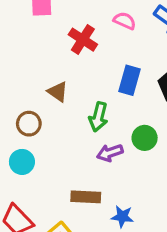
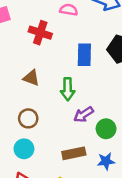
brown circle: (29, 124) -> (28, 118), moved
green circle: (145, 138) -> (106, 129), moved
cyan circle: (22, 162) -> (24, 149), moved

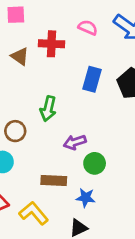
red cross: (40, 33) -> (52, 44), turned -30
brown triangle: (31, 78) -> (20, 56), moved
green arrow: (68, 89) -> (48, 109), moved

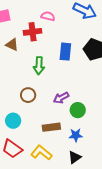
pink semicircle: (88, 28) -> (48, 16), moved
green arrow: (48, 109) -> (39, 66), moved
brown circle: (15, 131) -> (28, 95), moved

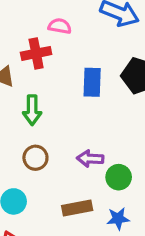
green arrow: (39, 66) -> (32, 110), moved
purple arrow: (61, 98) -> (90, 159), turned 35

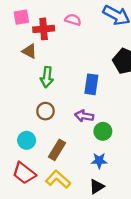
red cross: (36, 53) -> (44, 29), moved
blue rectangle: (92, 82) -> (91, 84), moved
brown rectangle: (77, 208) -> (57, 150), moved, turned -54

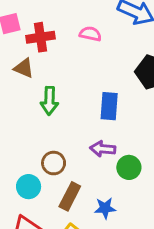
pink semicircle: (73, 20) -> (90, 34), moved
brown circle: (45, 111) -> (54, 163), moved
blue star: (99, 161) -> (105, 208), moved

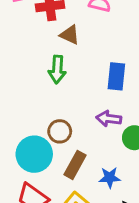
brown triangle: (24, 68) -> (70, 35), moved
cyan circle: (29, 187) -> (34, 154), size x1.5

